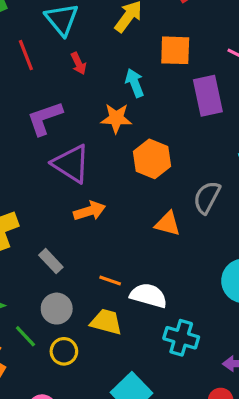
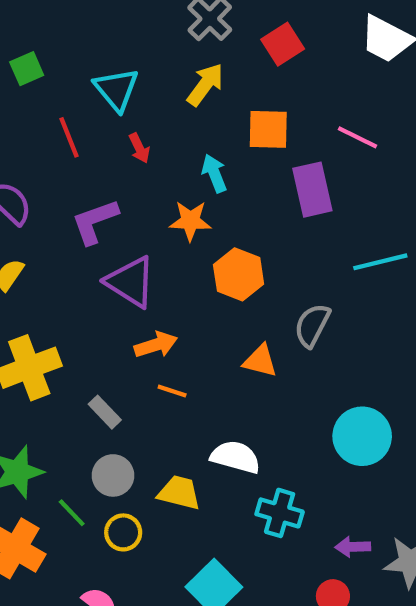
orange line: (110, 280) -> (172, 391), moved

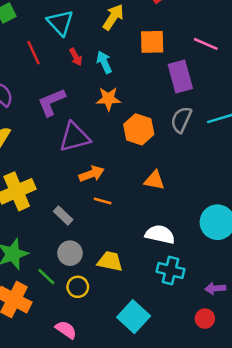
cyan arrow: (214, 173) -> (104, 62), moved
purple triangle: (131, 282) -> (75, 137), turned -44
gray semicircle: (312, 325) -> (181, 120), moved
white semicircle: (235, 457) -> (160, 234), moved

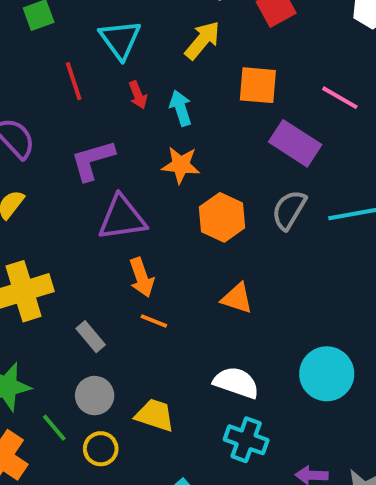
purple rectangle: (180, 76) -> (295, 143), turned -48
orange arrow: (92, 174) -> (142, 277), turned 85

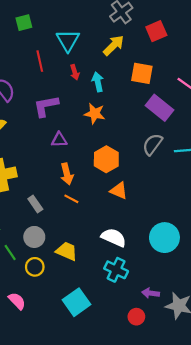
orange hexagon: (222, 217) -> (106, 159), moved
purple triangle: (122, 218) -> (59, 140), size x0.6

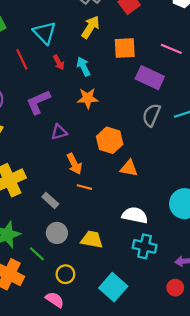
yellow circle: (35, 267) -> (65, 274), moved

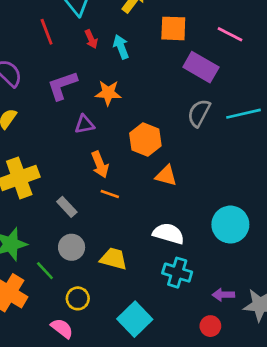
orange star: (88, 98) -> (108, 93), moved

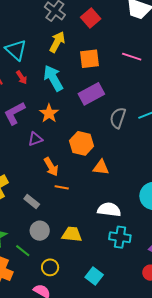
red arrow: (91, 39) -> (22, 77), moved
cyan arrow: (121, 47) -> (53, 78), size x1.5
purple rectangle: (201, 67) -> (91, 94), moved, turned -50
orange star: (108, 93) -> (49, 113), turned -30
cyan square: (135, 319) -> (94, 276), size x0.7

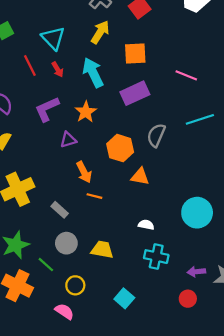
pink line: (132, 57) -> (186, 75), moved
gray semicircle: (118, 118) -> (156, 135), moved
white semicircle: (109, 210) -> (146, 225), size x0.6

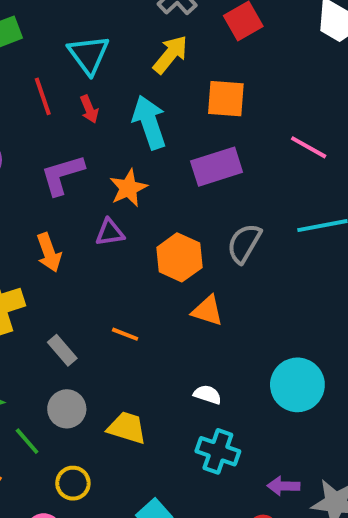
purple triangle: (68, 140) -> (110, 232), moved
orange arrow: (84, 172) -> (49, 253), moved

